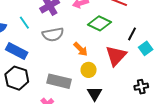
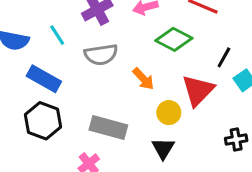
yellow circle: (89, 70) -> (169, 113), moved

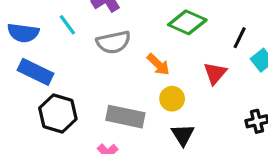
blue rectangle: (44, 79) -> (36, 72), moved
red triangle: (198, 90) -> (215, 73), size x0.7
yellow circle: (169, 113) -> (172, 99), moved

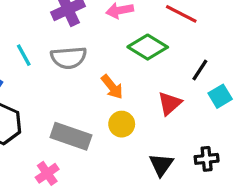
cyan line: (67, 25) -> (24, 55), moved
black triangle: (183, 135) -> (161, 165), moved

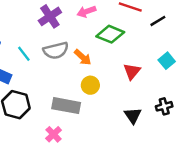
black line: (200, 70) -> (158, 21), moved, turned 35
orange arrow: (112, 87) -> (83, 57), moved
yellow circle: (122, 124) -> (90, 85), moved

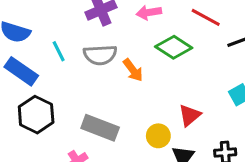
red triangle: (132, 71) -> (190, 115), moved
yellow circle: (90, 85) -> (158, 136), moved

